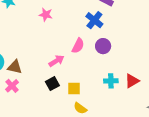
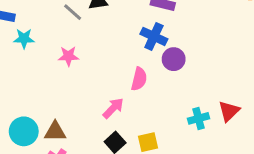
pink star: (46, 15) -> (68, 56), moved
purple circle: (103, 46) -> (174, 59), moved

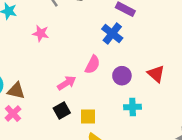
purple circle: (174, 59) -> (122, 76), moved
red triangle: (229, 111) -> (156, 74), moved, turned -48

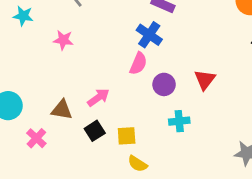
pink semicircle: (93, 65) -> (138, 64), moved
red triangle: (156, 74) -> (205, 80), turned 30
brown triangle: (16, 91) -> (62, 110), moved

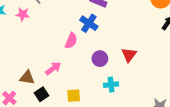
pink star: (63, 40) -> (23, 14), moved
pink semicircle: (138, 64) -> (71, 41), moved
black square: (95, 131) -> (42, 94), moved

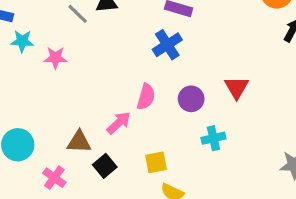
pink star: (23, 14) -> (55, 58), moved
blue cross: (89, 23) -> (167, 45), turned 30
pink semicircle: (71, 41) -> (146, 97), moved

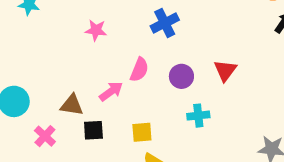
pink star: (55, 58) -> (96, 30), moved
black square: (105, 166) -> (93, 130), turned 30

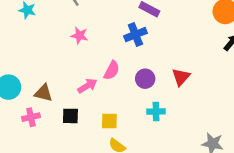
brown triangle: (72, 105) -> (43, 93), moved
pink cross: (45, 136) -> (31, 117), turned 30

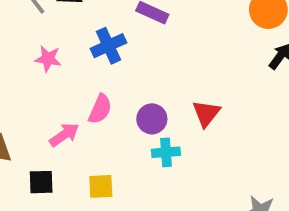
blue cross: (135, 35) -> (108, 46), moved
cyan cross: (156, 111) -> (166, 152), moved

